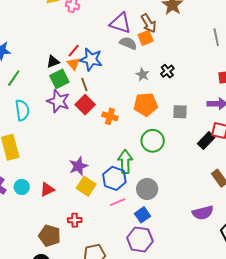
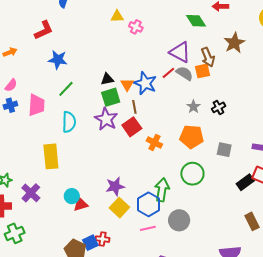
red line: (74, 51) -> (168, 73), moved
cyan circle: (22, 187) -> (72, 196), moved
blue square: (143, 215) -> (90, 243), moved

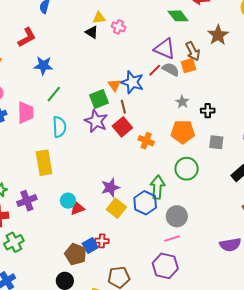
black triangle: (107, 79) -> (92, 32), moved, turned 48
black cross: (218, 107) -> (208, 111), moved, turned 32
purple cross: (31, 193) -> (27, 201), turned 30
pink line: (148, 228) -> (172, 239), moved

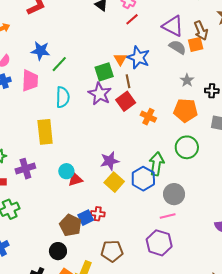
blue star: (43, 66) -> (40, 51), moved
red line: (155, 70) -> (132, 19), moved

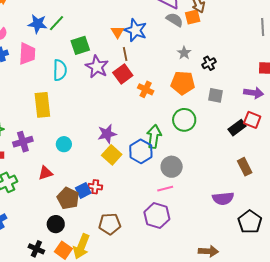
green line: (59, 64) -> (57, 23), moved
green square: (104, 72) -> (80, 45), moved
black cross: (212, 91) -> (209, 63), turned -32
red triangle: (75, 179) -> (45, 173), moved

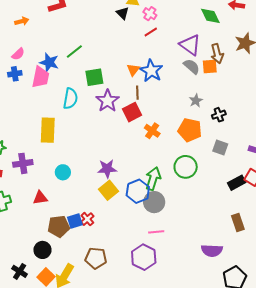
blue star: (38, 24) -> (49, 62), moved
gray circle: (172, 167) -> (154, 202), moved
red cross: (95, 187) -> (87, 219), turned 32
brown pentagon: (68, 198) -> (59, 226), turned 30

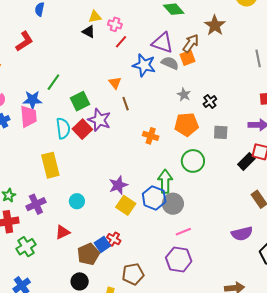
brown arrow: (217, 54) -> (191, 43), turned -114
blue star: (151, 71) -> (144, 65), moved
red square: (132, 112) -> (82, 129), moved

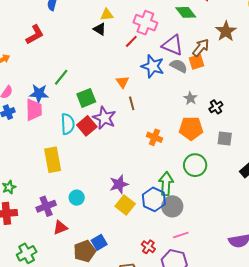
pink cross: (115, 24) -> (145, 23), moved, size x1.6
purple cross: (36, 204) -> (46, 206), moved
red cross: (114, 239) -> (148, 247), moved
green cross: (26, 247) -> (27, 253), moved

